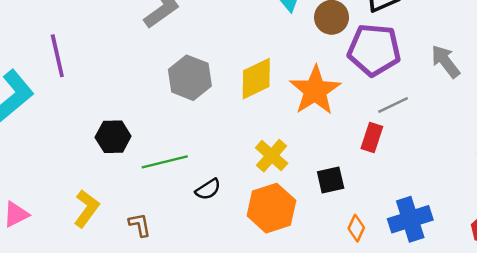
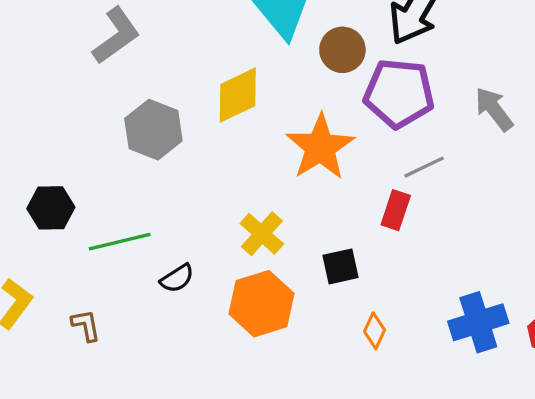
yellow diamond: (256, 79) -> (238, 95), moved
blue cross: (410, 219) -> (478, 322), moved

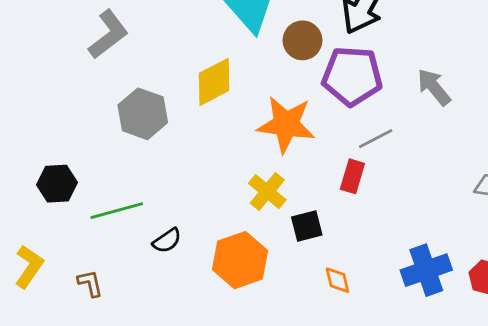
orange star: (320, 147) -> (286, 124), turned -30
yellow cross: (262, 234) -> (267, 192), moved
orange diamond: (374, 331) -> (337, 280), turned -36

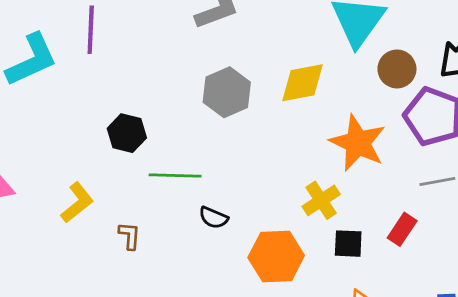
red rectangle: (352, 176) -> (402, 229), moved
black semicircle: (167, 241) -> (213, 218), turned 40

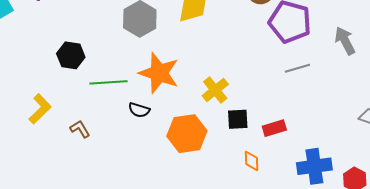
orange star: (358, 143) -> (159, 73), moved
red rectangle: (402, 229) -> (274, 128), moved, turned 45
brown L-shape: (130, 236) -> (80, 129), turned -30

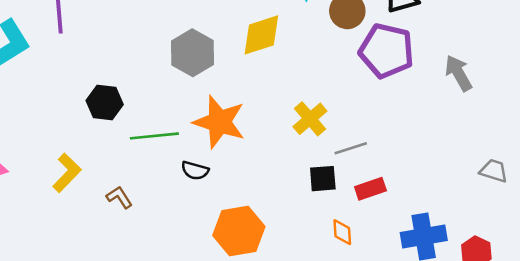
gray line: (297, 68) -> (351, 148), moved
yellow cross: (215, 90) -> (310, 119), moved
orange hexagon: (187, 134) -> (239, 231), moved

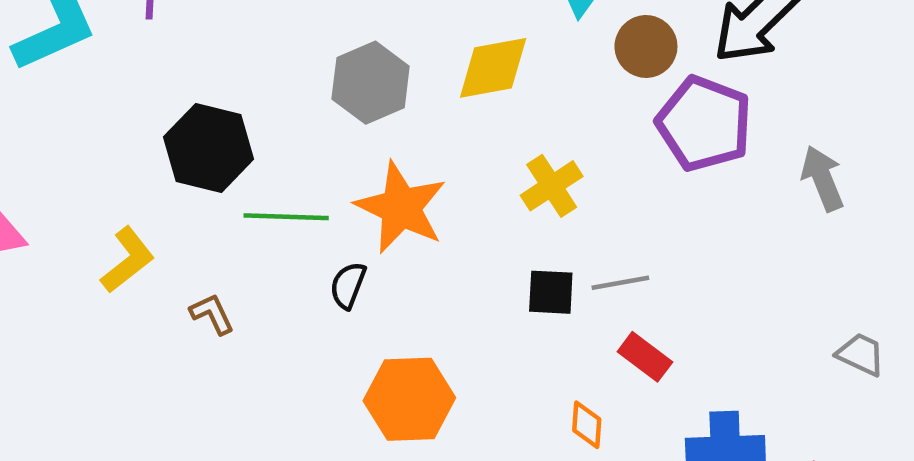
black hexagon: (105, 103) -> (209, 148), size x1.4
yellow cross: (310, 119) -> (552, 186), moved
black semicircle: (195, 171) -> (348, 285), turned 88
black square: (323, 179) -> (551, 292), moved
red rectangle: (370, 189) -> (645, 357), turned 48

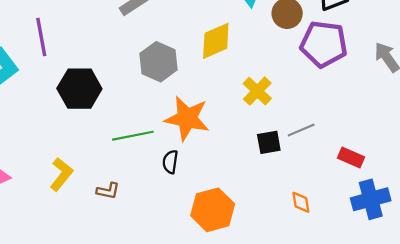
black hexagon: (209, 148) -> (79, 89), moved
brown L-shape: (212, 314) -> (108, 191), turned 140
red rectangle: (645, 357) -> (351, 157), moved

